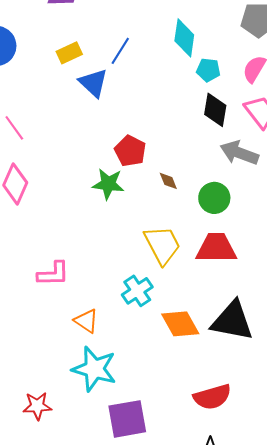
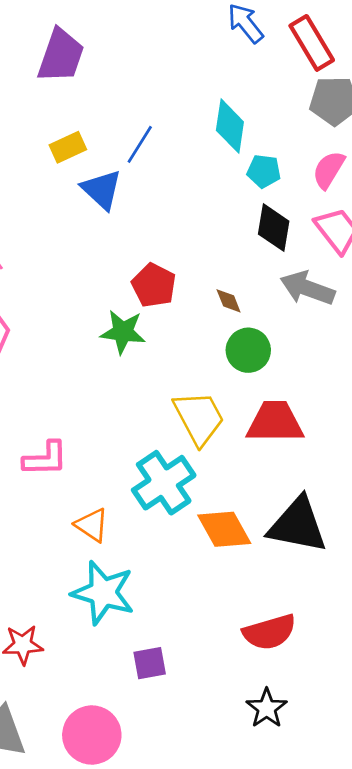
brown diamond: (168, 181) -> (229, 301), moved
green circle: (214, 198) -> (248, 350), moved
cyan cross: (137, 291) -> (164, 483), size x1.4
purple square: (127, 419) -> (150, 663), size x0.6

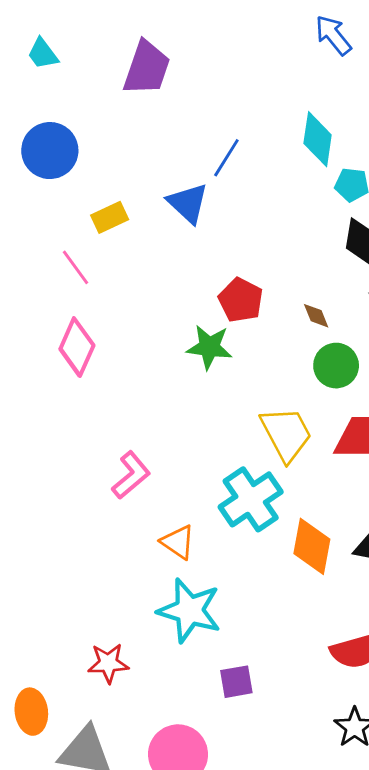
yellow rectangle: (68, 147) -> (110, 217), moved
pink L-shape: (45, 459) -> (131, 475), turned -39
orange diamond: (224, 529) -> (312, 546), turned 40

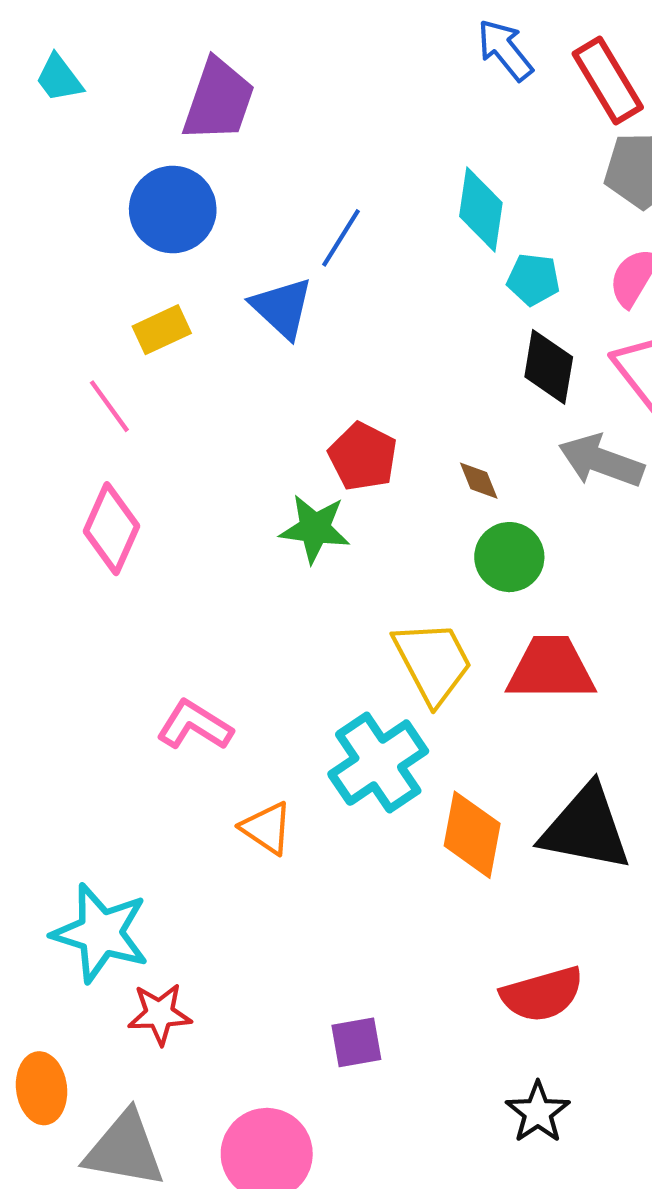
blue circle: (50, 151) -> (173, 209), moved
pink L-shape: (131, 475) -> (195, 725), turned -108
cyan star: (189, 610) -> (101, 933), moved

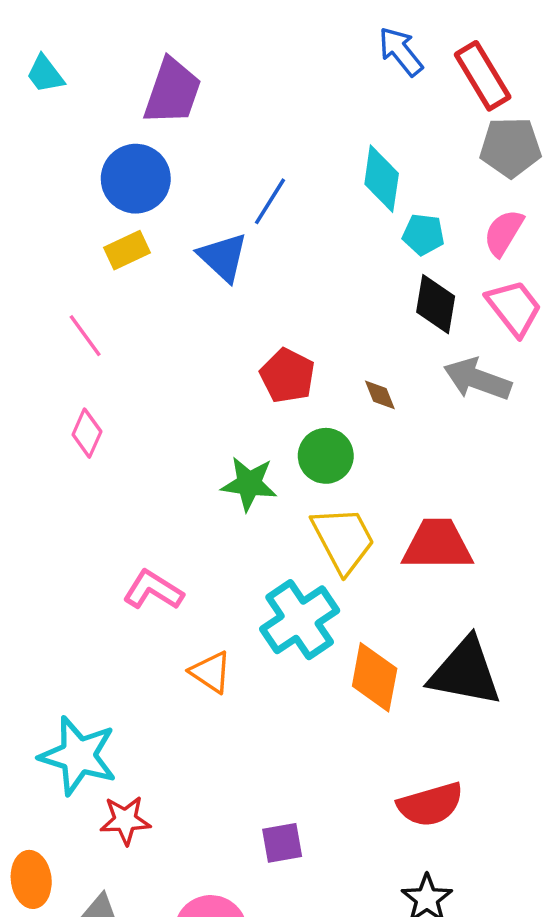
yellow rectangle: (162, 330) -> (127, 250), moved
pink diamond: (111, 529) -> (87, 433), size x0.7
green star: (315, 529) -> (249, 484), moved
green circle: (509, 557) -> (326, 456), moved

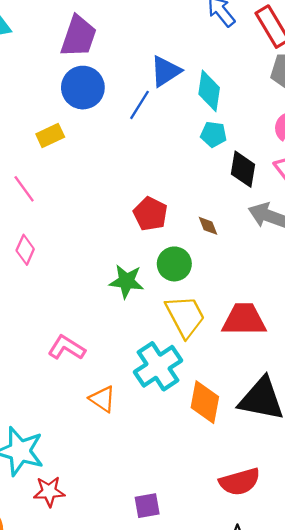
blue circle: (136, 179) -> (83, 88), moved
cyan pentagon: (423, 234) -> (214, 134), moved
blue triangle: (223, 257) -> (166, 71), moved, turned 44

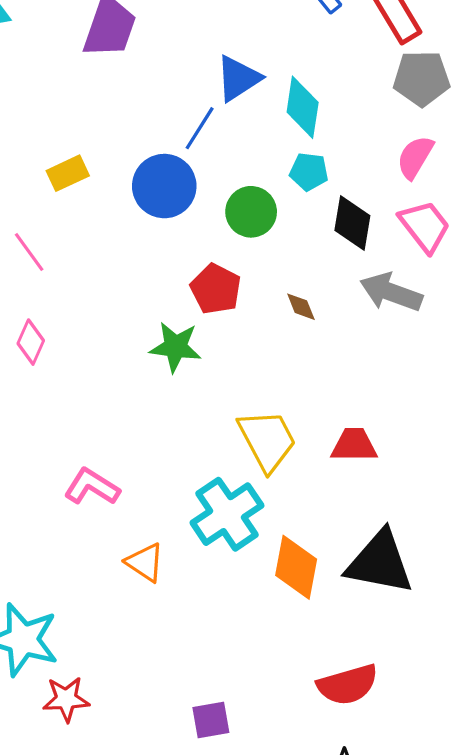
blue circle: (83, 88) -> (164, 186), moved
green circle: (174, 264) -> (251, 212), moved
green star: (126, 281) -> (175, 347), moved
red trapezoid: (244, 319) -> (354, 445), size x0.7

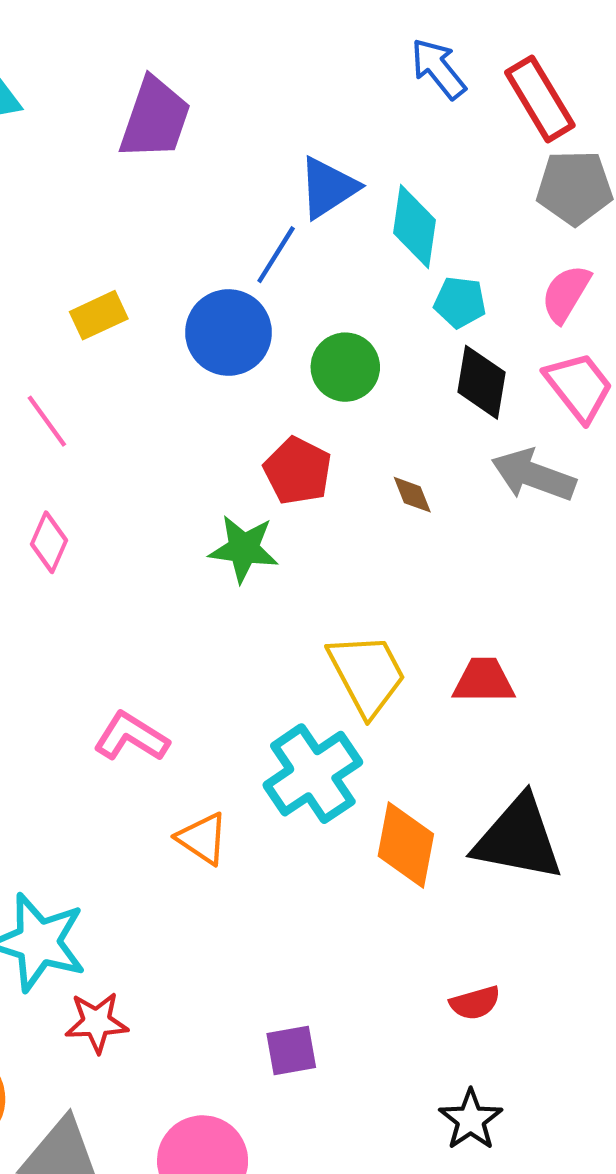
cyan pentagon: (309, 172) -> (460, 302), moved
red semicircle: (348, 685) -> (475, 1003), size x0.6

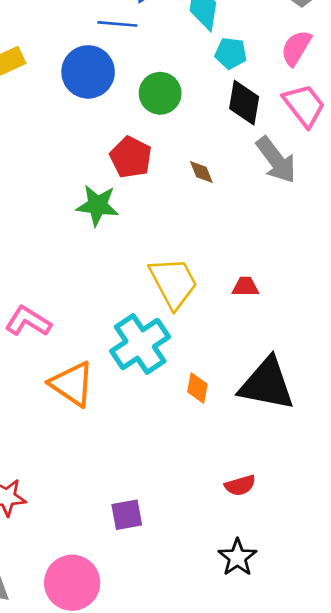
blue line: (276, 255) -> (117, 24), turned 63
gray arrow: (533, 475) -> (276, 160), turned -147
red trapezoid: (484, 681) -> (245, 287), size x0.7
orange triangle: (203, 839) -> (72, 384), size x1.4
orange diamond: (406, 845) -> (197, 388), size x0.6

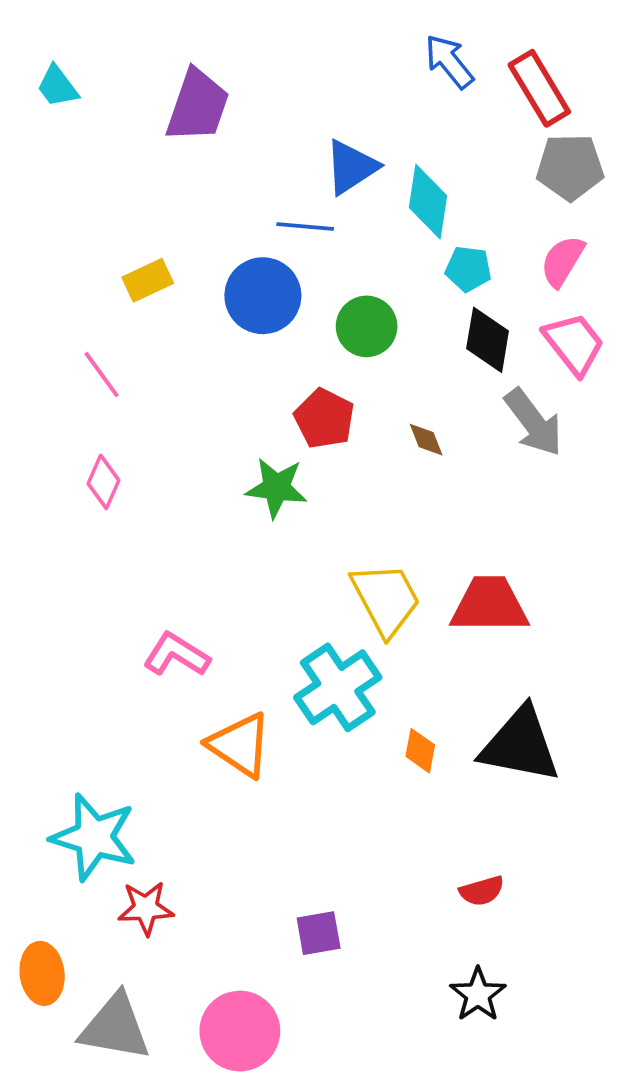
red trapezoid: (245, 287) -> (489, 605), size x2.0

